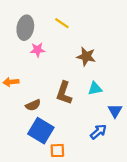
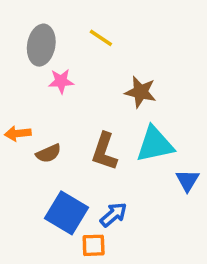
cyan triangle: (95, 89) -> (155, 144), size x1.6
brown semicircle: (33, 105) -> (48, 153), moved
blue arrow: (98, 132) -> (113, 215), moved

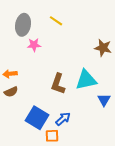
brown star: (140, 92) -> (103, 48), moved
brown semicircle: (48, 153) -> (11, 92), moved

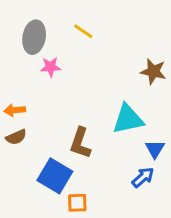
brown L-shape: (58, 84) -> (80, 143), moved
blue arrow: (63, 119) -> (143, 177), moved

